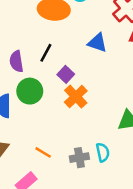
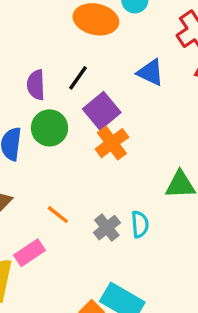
purple square: (66, 74) -> (102, 111), size x1.5
gray cross: (79, 158) -> (107, 228), turned -36

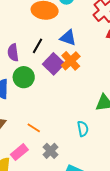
blue triangle: (151, 72) -> (68, 38), moved
orange cross: (112, 143) -> (71, 61), moved
gray cross: (107, 228) -> (51, 151), moved

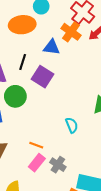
orange cross: (71, 61) -> (71, 32), moved
cyan semicircle: (83, 129) -> (72, 125), moved
pink rectangle: (19, 152) -> (37, 163), moved

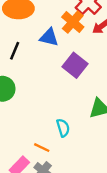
purple square: (42, 77) -> (75, 65), moved
orange line: (36, 145) -> (42, 148), moved

